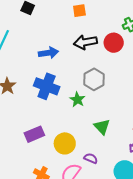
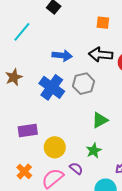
gray hexagon: (94, 79) -> (84, 84), moved
green star: (77, 100) -> (94, 151), moved
green triangle: (102, 127) -> (100, 120), moved, turned 30

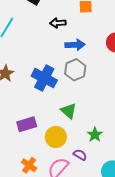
blue arrow: (62, 55) -> (75, 45), moved
black arrow: (101, 55) -> (58, 23), moved, size x0.7
green triangle: (100, 120) -> (69, 111), moved, turned -42

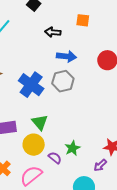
green triangle: (69, 111) -> (40, 122), moved
purple semicircle: (80, 155) -> (55, 158), moved

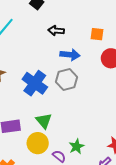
orange square: (83, 20) -> (97, 34), moved

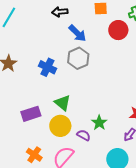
blue arrow: (70, 55) -> (77, 33), turned 48
blue cross: (35, 83) -> (47, 67), size x0.7

